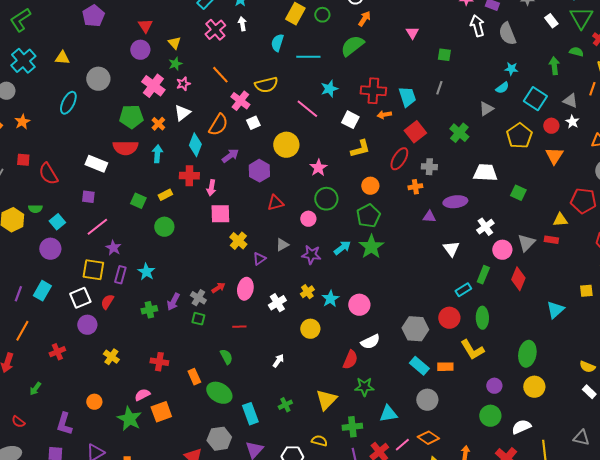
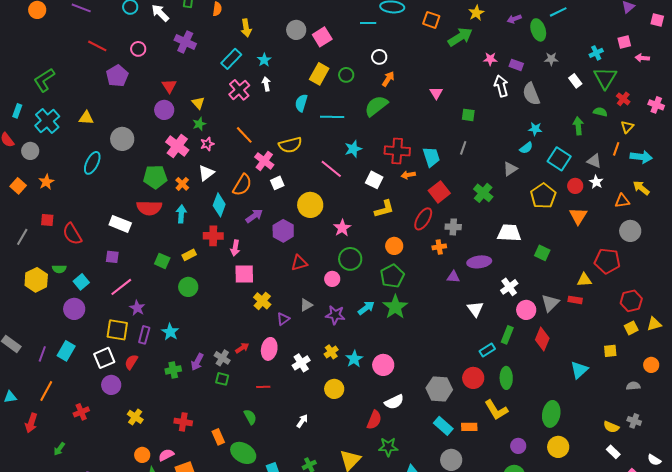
orange circle: (94, 402) -> (142, 455), moved

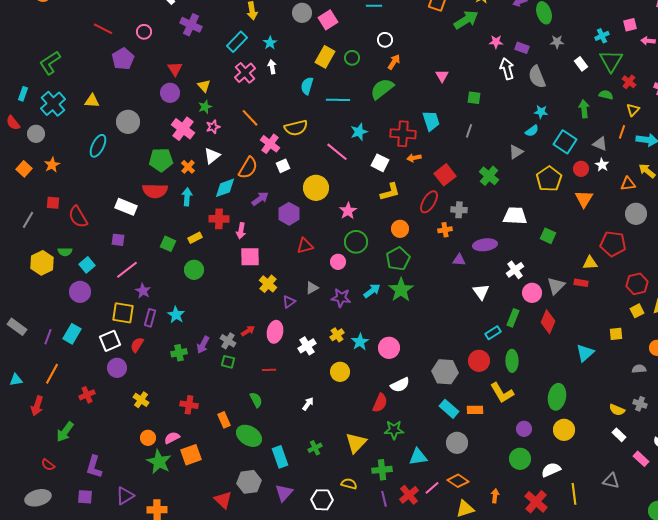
cyan trapezoid: (431, 157) -> (431, 121), moved
cyan diamond: (219, 205) -> (225, 188), turned 50
green arrow: (59, 449) -> (65, 432), size x1.5

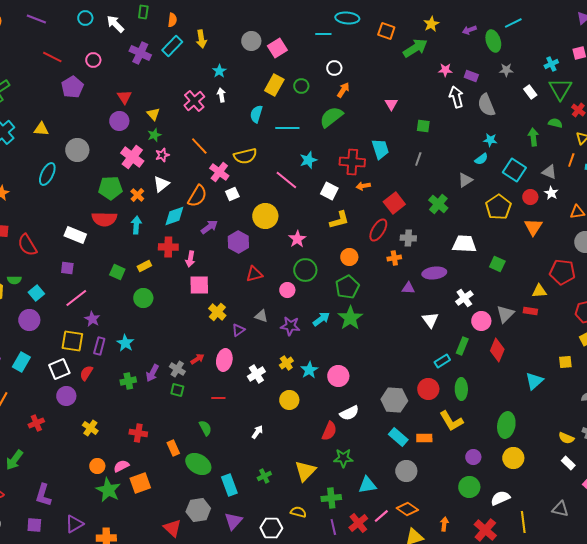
cyan rectangle: (237, 42) -> (172, 46), moved
gray triangle: (312, 288) -> (261, 316), turned 48

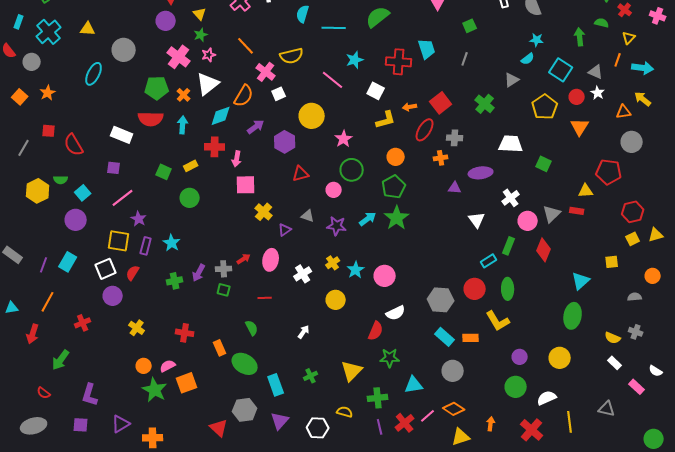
green square: (423, 126) -> (470, 26), turned -32
white triangle: (161, 184) -> (208, 84), size x1.4
orange arrow: (363, 186) -> (410, 107), moved
gray cross: (177, 369) -> (224, 269), turned -35
green ellipse: (506, 425) -> (573, 316), moved

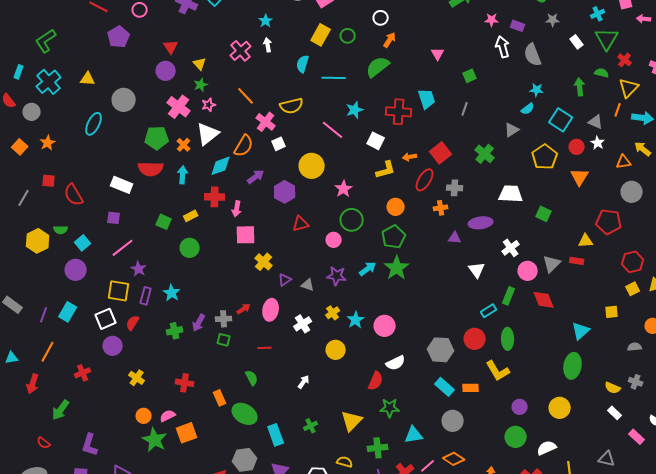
yellow triangle: (629, 38) -> (629, 88), size x1.5
gray triangle: (308, 216) -> (308, 285), moved
red diamond: (544, 250) -> (544, 300), turned -45

